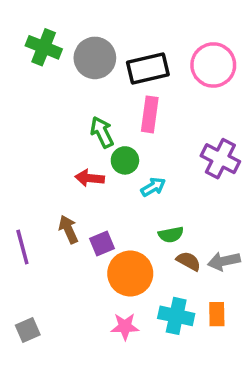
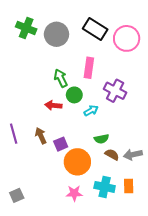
black rectangle: (148, 69) -> (95, 29), moved, turned 45
purple cross: (220, 159) -> (115, 91), moved
purple line: (22, 247) -> (14, 134), moved

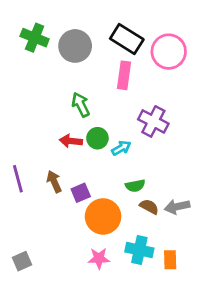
pink rectangle: (89, 68) -> (124, 75), moved
green circle: (74, 95) -> (97, 138), moved
orange rectangle: (129, 186) -> (170, 260), moved

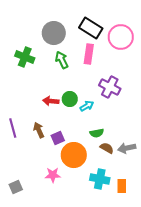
green cross: (35, 38) -> (25, 57), moved
green arrow: (81, 105) -> (62, 60), moved
pink star: (99, 258) -> (53, 175), moved

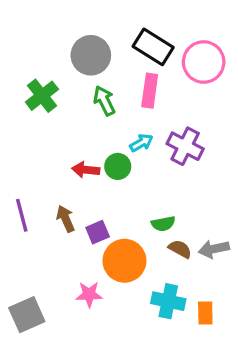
green cross: (25, 57) -> (42, 96), turned 30
cyan arrow: (87, 106) -> (141, 143), moved
gray square: (16, 187) -> (27, 315), size x1.5

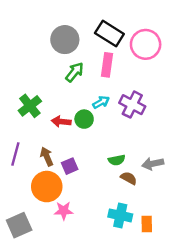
green cross: (42, 96) -> (30, 106), moved
green arrow: (104, 101) -> (74, 72), turned 65
purple line: (22, 215) -> (15, 154), turned 30
gray arrow: (214, 249) -> (153, 164), moved
orange circle: (124, 261) -> (47, 187), moved

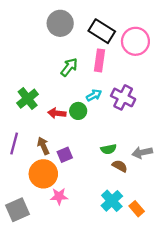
gray circle: (65, 40) -> (60, 23), moved
cyan cross: (120, 215) -> (112, 201), turned 35
orange rectangle: (147, 224) -> (137, 209), turned -40

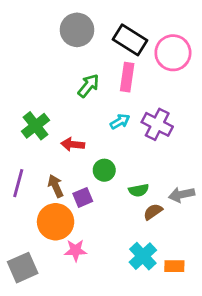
green circle: (78, 111) -> (104, 170), moved
brown semicircle: (120, 166) -> (153, 212), turned -64
orange rectangle: (137, 209) -> (174, 266), turned -48

